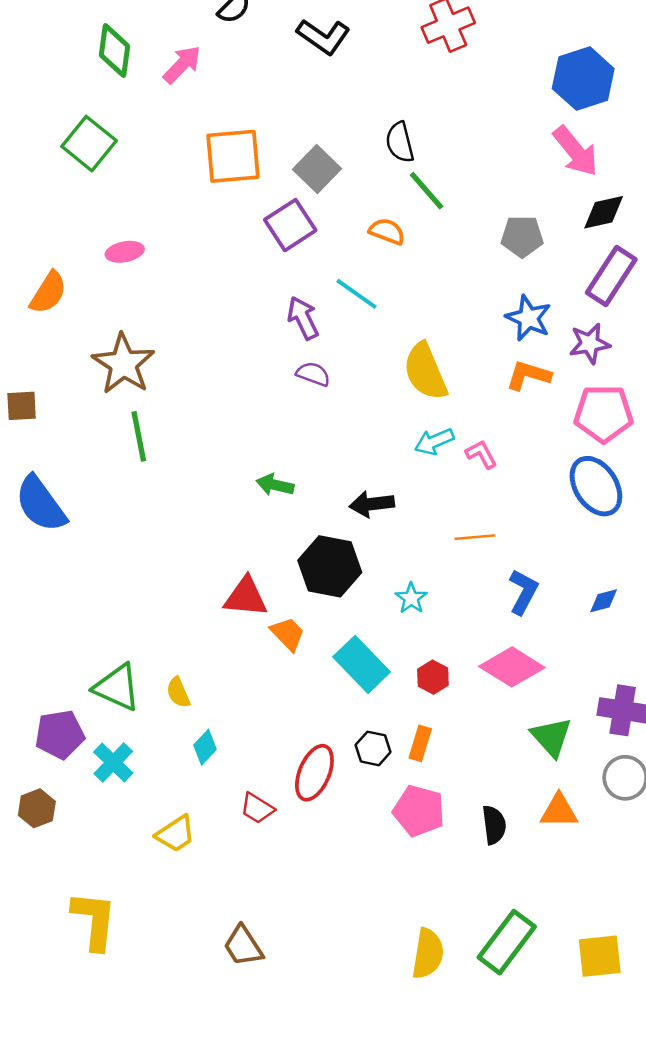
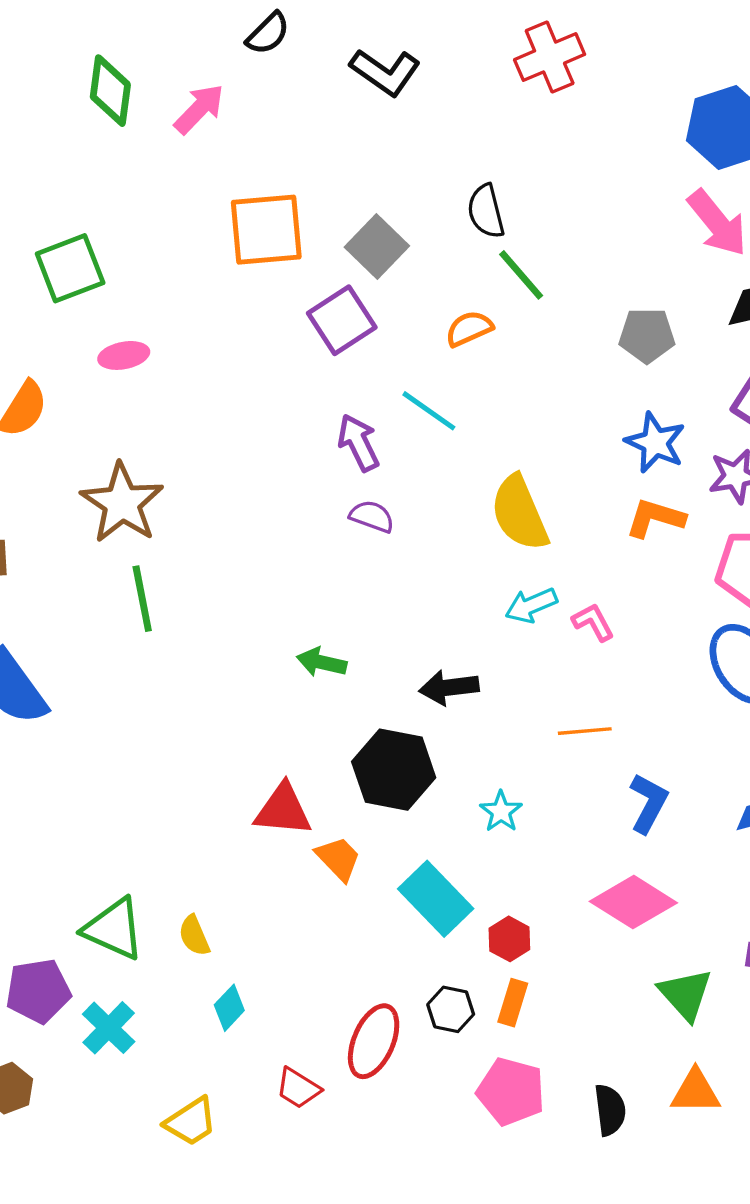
green square: (89, 144) -> (70, 268), moved, turned 30
orange semicircle: (387, 231) -> (469, 329), turned -45
red hexagon: (433, 677) -> (509, 939), moved

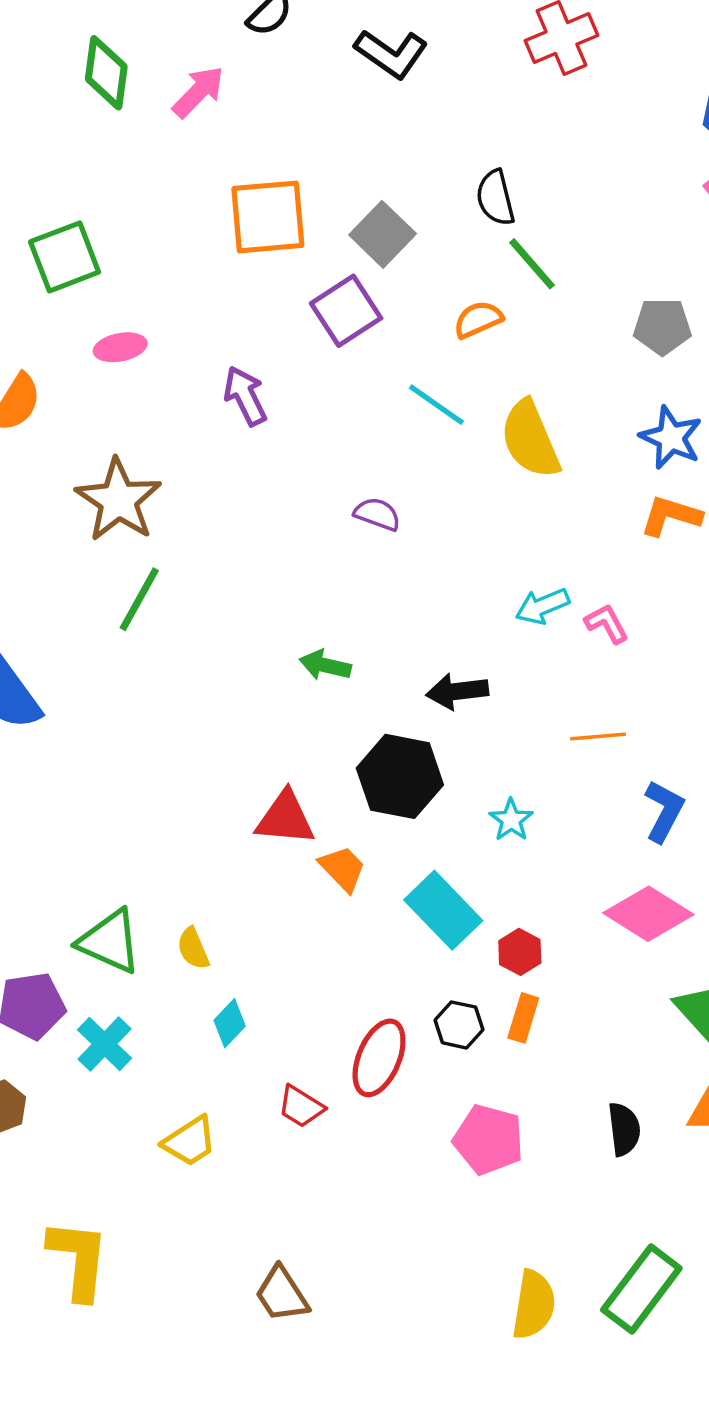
purple arrow: (358, 443) -> (245, 396), moved
yellow semicircle: (519, 513) -> (530, 439), moved
green line: (142, 599) -> (139, 599), turned 40
pink pentagon: (511, 1092) -> (489, 1140), moved

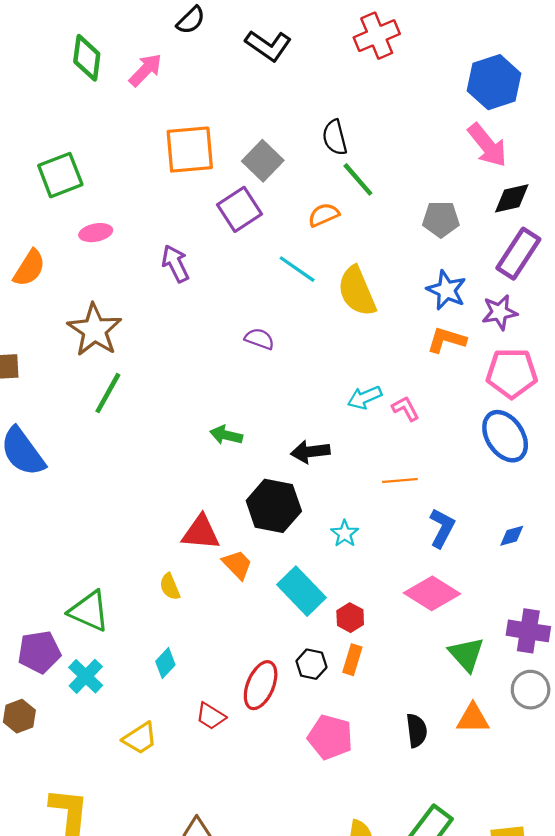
yellow semicircle: (193, 948) -> (170, 587), moved

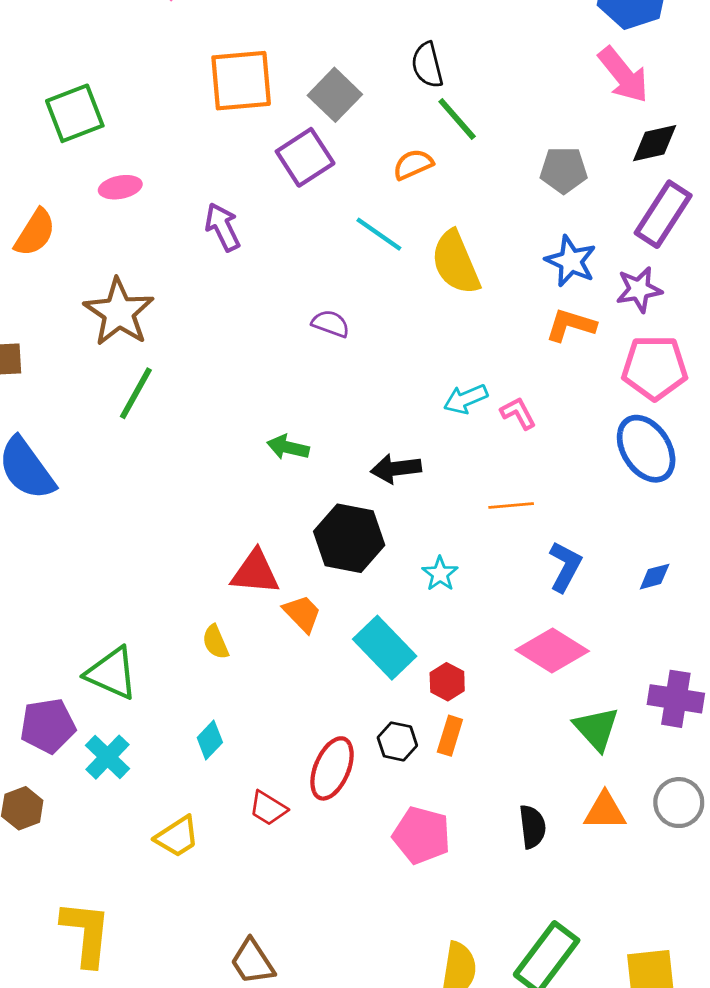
gray circle: (531, 690) -> (679, 803), moved

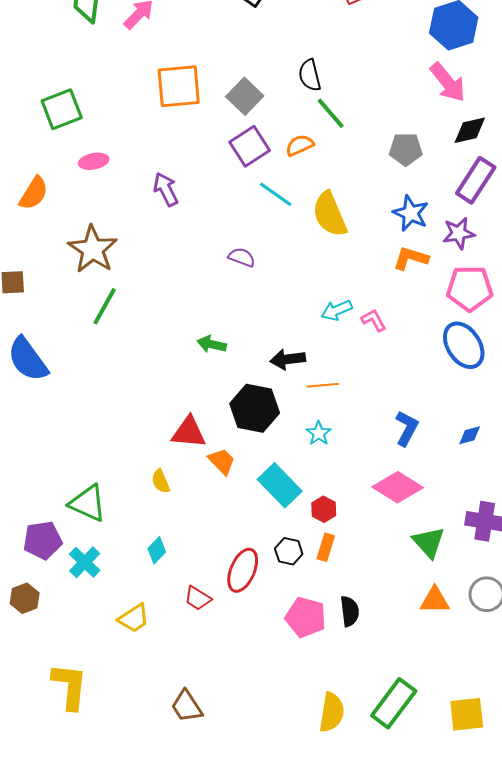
purple square: (305, 157) -> (250, 146), moved
orange line: (511, 506) -> (323, 385), moved
black semicircle: (532, 827) -> (350, 611), moved

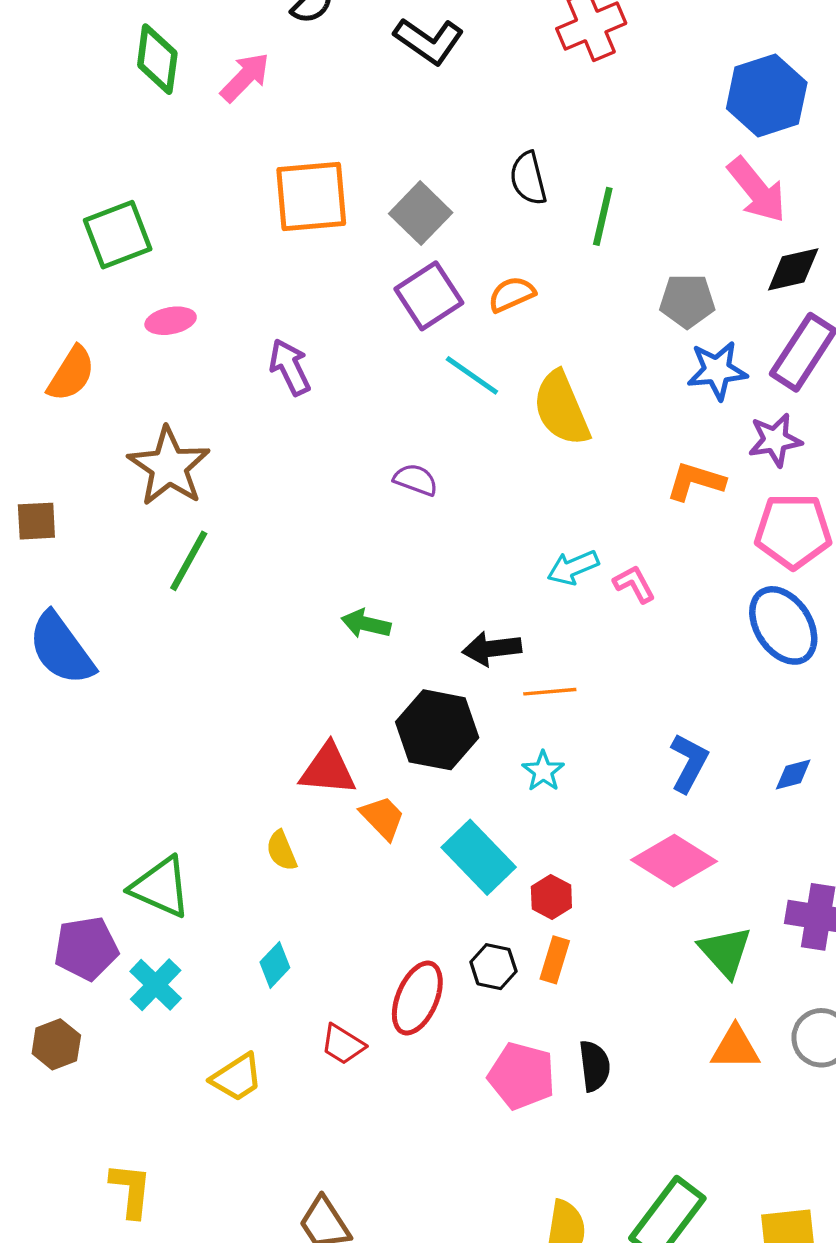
green line: (331, 113) -> (603, 216), moved, turned 54
blue star: (411, 213) -> (717, 370), moved, turned -30
yellow L-shape: (70, 686) -> (131, 1190), size x0.7

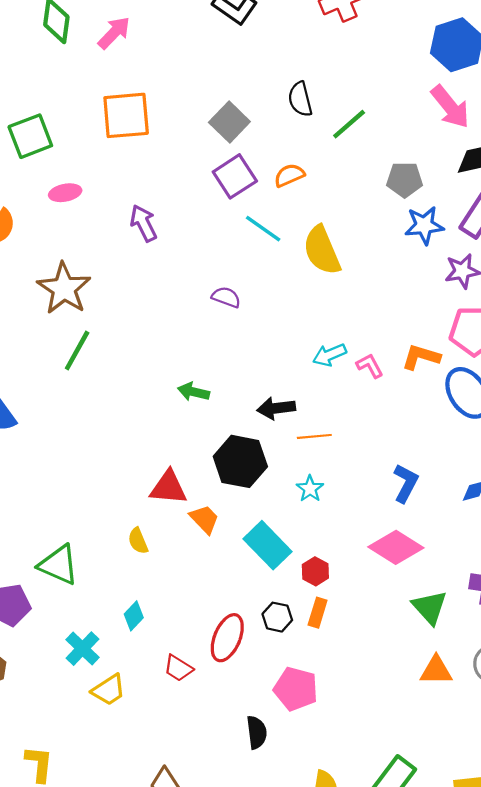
orange square: (311, 197) -> (126, 115), moved
green line: (603, 216) -> (349, 124), turned 36
orange L-shape: (696, 481) -> (421, 357), moved
cyan cross: (156, 985) -> (83, 649), moved
black semicircle: (594, 1066) -> (257, 732), moved

